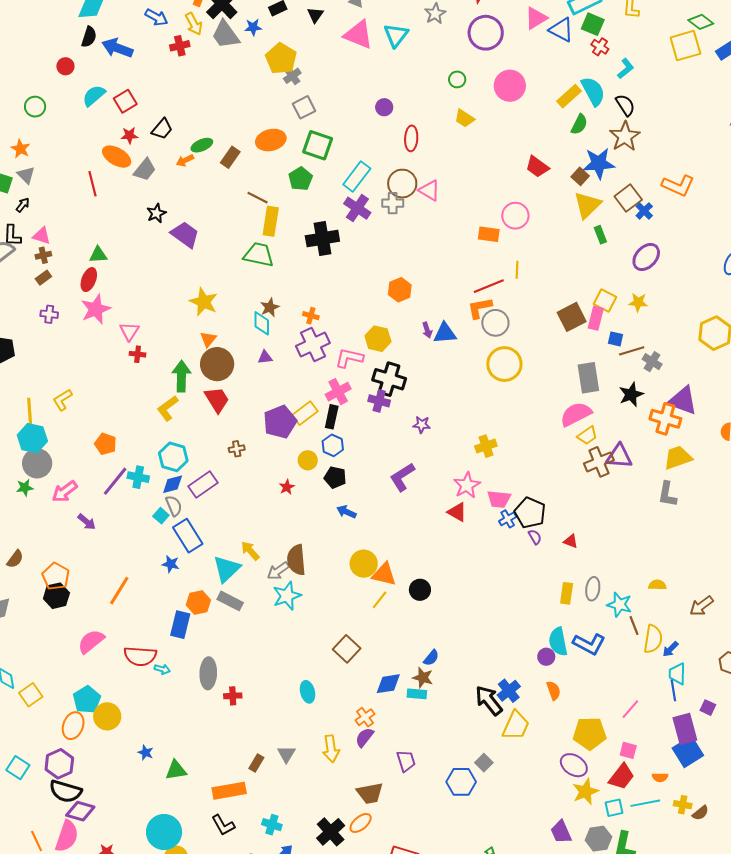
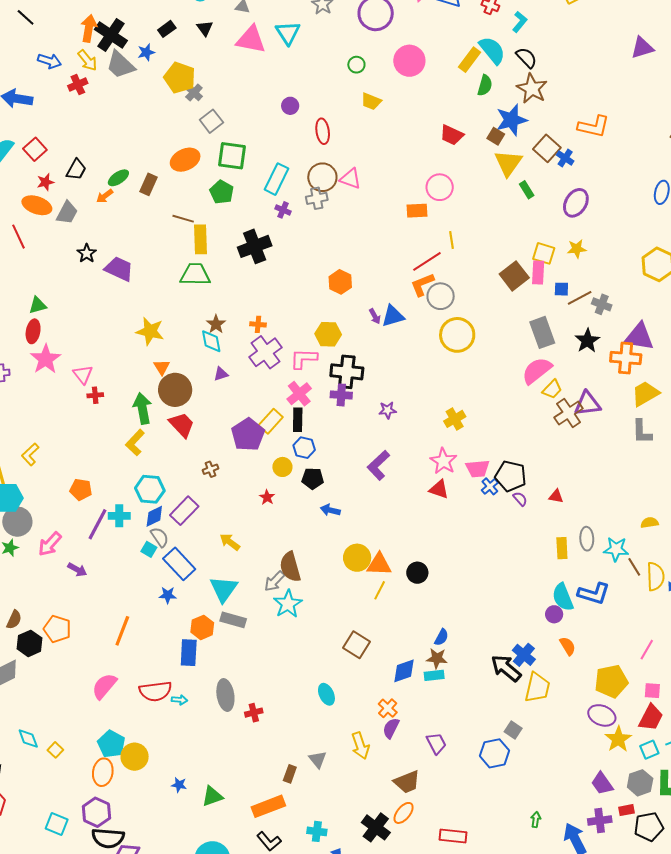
purple cross: (357, 208) -> (283, 210), size x0.6
yellow arrow: (250, 551) -> (230, 542), moved
black hexagon: (56, 596) -> (30, 643), moved
yellow square: (31, 695) -> (55, 750), size x0.7

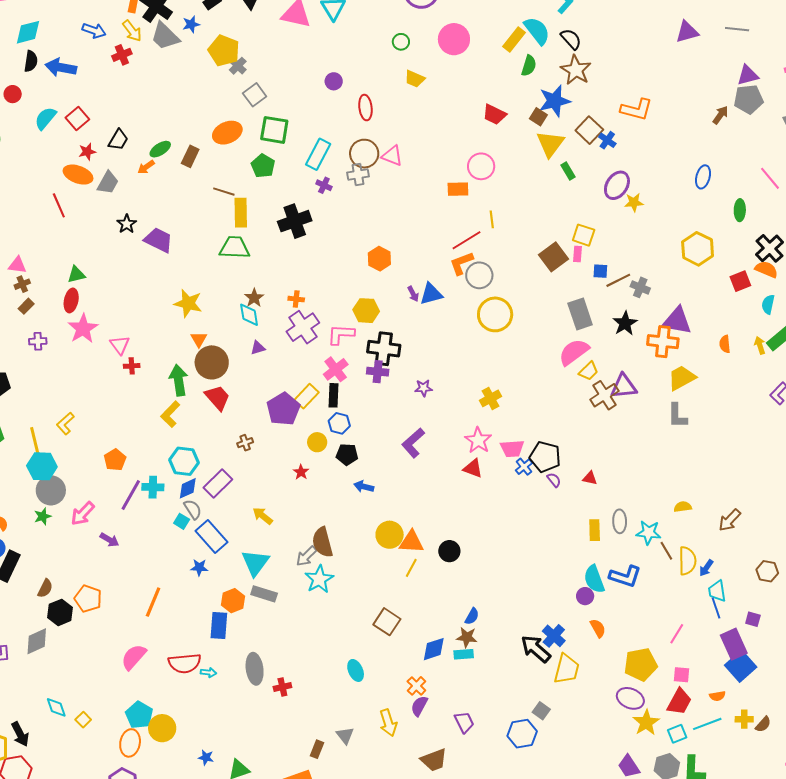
yellow star: (577, 249) -> (634, 202), moved
pink rectangle: (538, 273) -> (577, 254), size x0.7
orange pentagon: (81, 490) -> (115, 460), turned 30

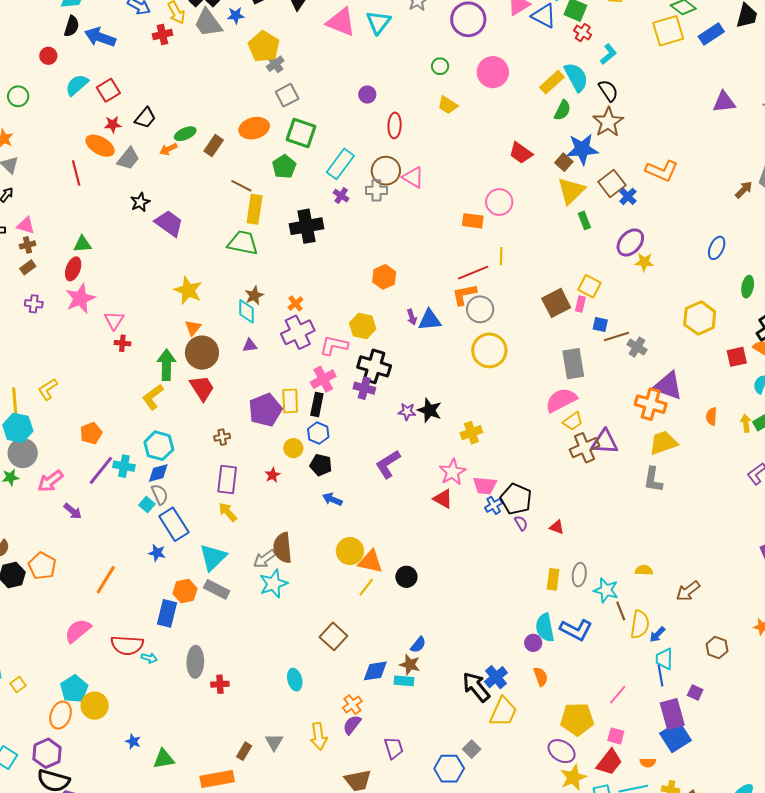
orange cross: (296, 299) -> (295, 303), turned 35
black star: (625, 323) -> (430, 410), moved, turned -30
yellow rectangle: (306, 396) -> (290, 401), turned -55
purple rectangle: (218, 484) -> (227, 480), moved, turned -48

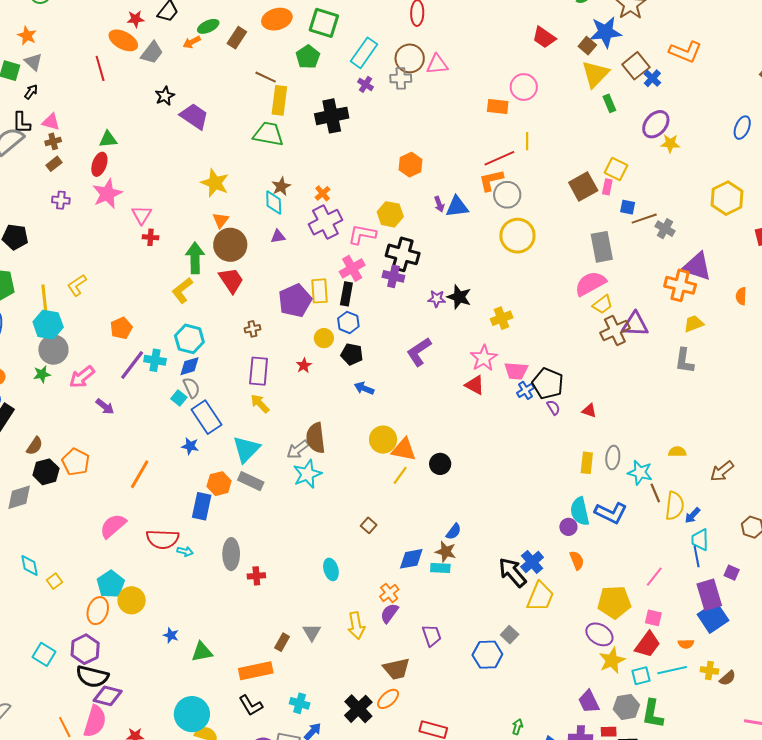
pink triangle: (413, 177) -> (437, 64), turned -35
yellow trapezoid: (663, 443) -> (694, 324), size x0.7
brown square: (333, 636) -> (369, 525), size x0.6

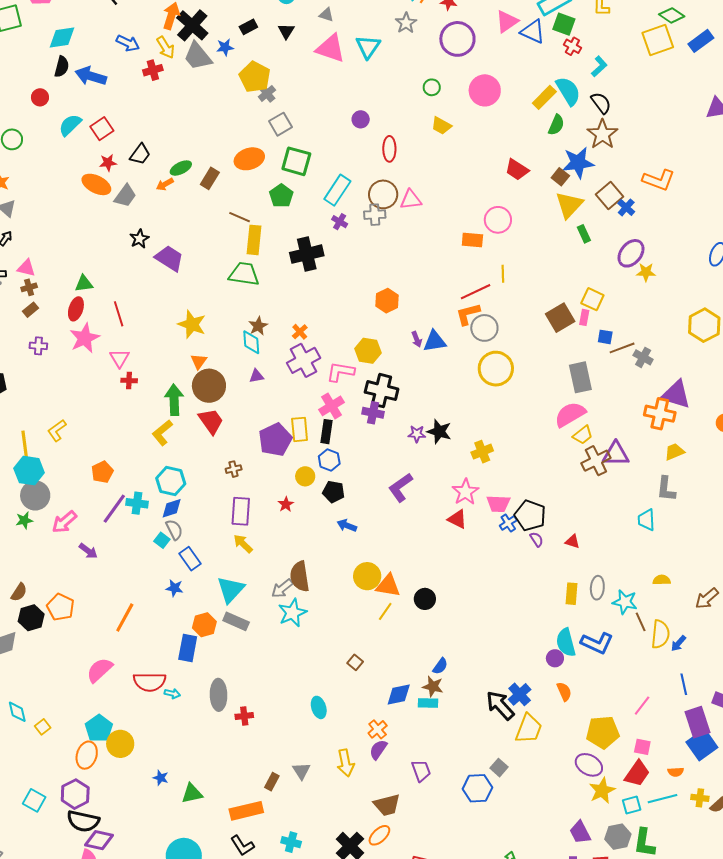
red line: (100, 68) -> (119, 314), moved
blue rectangle: (206, 417) -> (190, 559), size x0.7
cyan trapezoid: (700, 540) -> (646, 520), moved

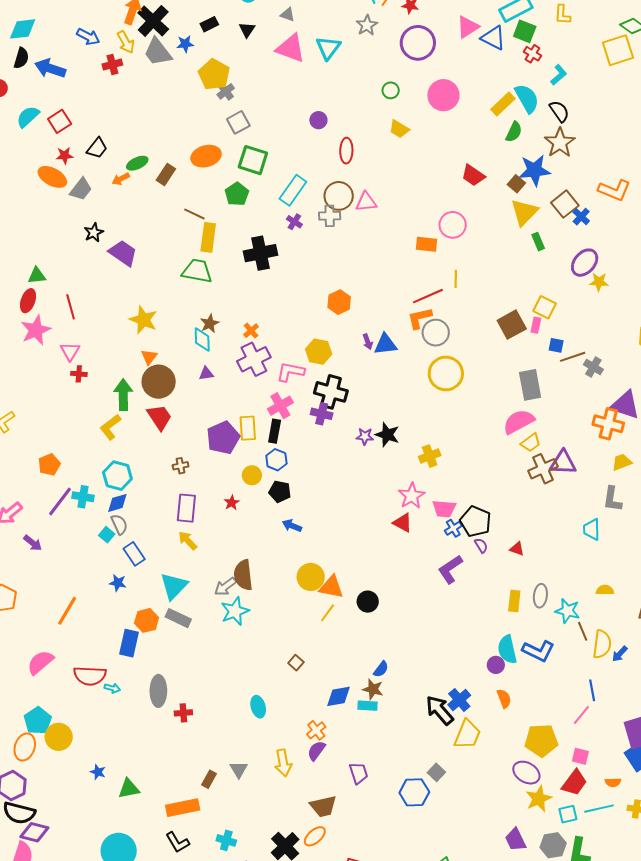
purple L-shape: (401, 487) -> (450, 569), moved
blue line: (684, 684) -> (592, 690), moved

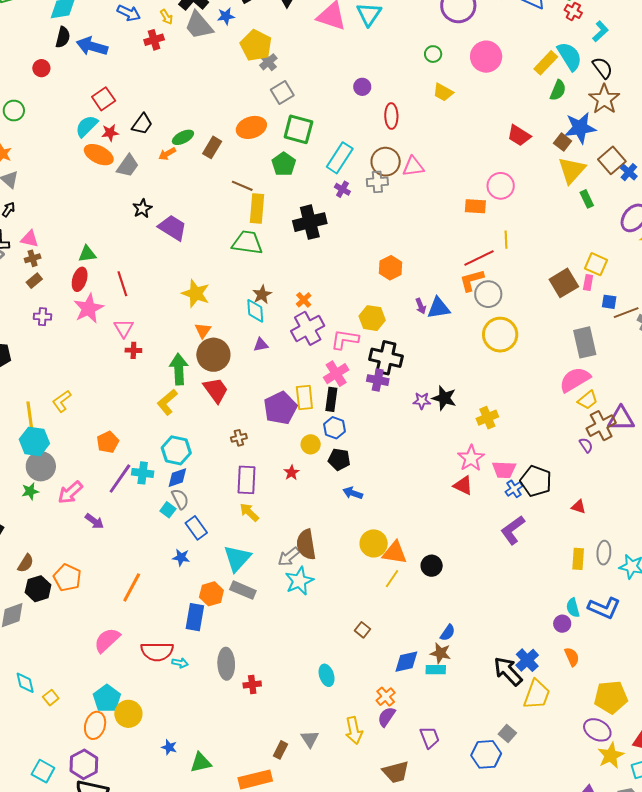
yellow arrow: (126, 42) -> (166, 17), size x0.7
cyan semicircle: (28, 117) -> (87, 126), moved
purple semicircle: (481, 545) -> (586, 445), moved
cyan semicircle: (507, 649) -> (573, 608), size x0.7

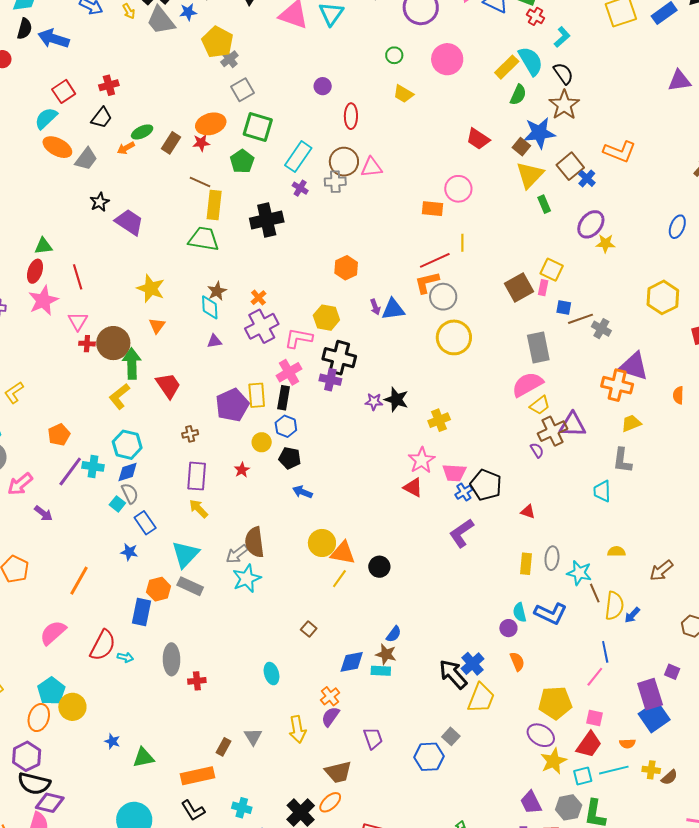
red cross: (154, 40) -> (109, 85), moved
red star: (110, 133) -> (201, 143), moved
brown circle: (213, 355) -> (113, 343), moved
red semicircle: (157, 651) -> (103, 645), turned -64

